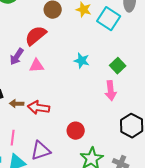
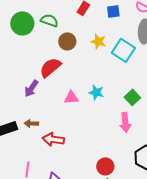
pink triangle: (37, 66) -> (71, 97), moved
brown arrow: (17, 104) -> (31, 123), moved
red circle: (76, 131) -> (105, 166), moved

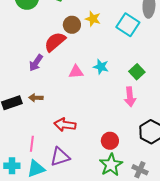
brown circle: (67, 41) -> (72, 25), moved
yellow star: (98, 41) -> (93, 19), moved
red arrow: (53, 139) -> (65, 125), moved

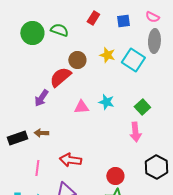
yellow star: (93, 19) -> (107, 55), moved
pink line: (32, 144) -> (37, 168), moved

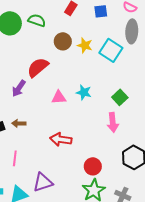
brown circle: (77, 60) -> (63, 41), moved
red arrow: (70, 160) -> (61, 139), moved

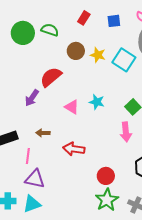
pink triangle: (59, 97) -> (72, 107), turned 35
brown arrow: (19, 123) -> (43, 133), moved
pink line: (15, 158) -> (28, 156), moved
purple triangle: (43, 182) -> (35, 179), moved, turned 30

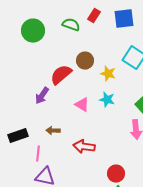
blue square: (114, 21) -> (124, 19), size x1.5
green semicircle: (50, 30) -> (71, 25), moved
brown circle: (76, 51) -> (85, 61), moved
yellow star: (98, 55) -> (108, 74), moved

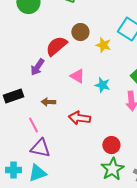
cyan star: (107, 100) -> (102, 85), moved
black rectangle: (18, 136) -> (13, 96), moved
pink line: (38, 154) -> (33, 125), turned -35

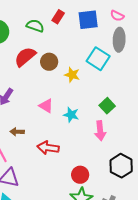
red semicircle: (56, 46) -> (25, 57), moved

